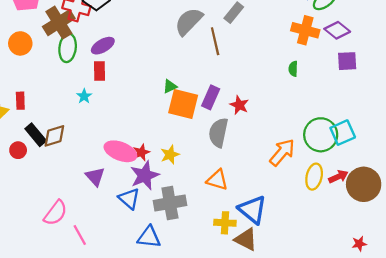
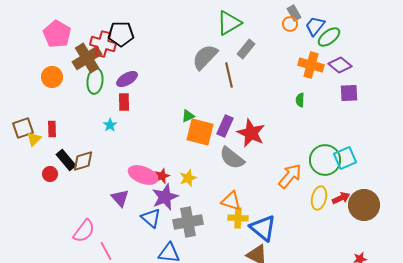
red star: (239, 105) -> (251, 133), size x1.6
gray semicircle: (218, 133) -> (232, 158), turned -64
yellow cross: (225, 223) -> (238, 218), moved

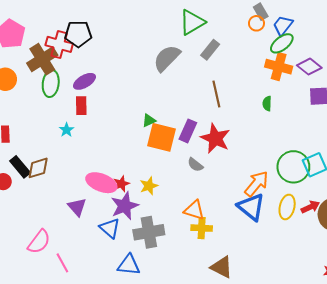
green ellipse: (329, 37) -> (282, 43), moved
brown line: (229, 75) -> (216, 94), moved
gray semicircle: (232, 158) -> (195, 165), size x0.6
blue triangle: (263, 228) -> (251, 207), moved

